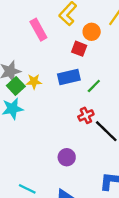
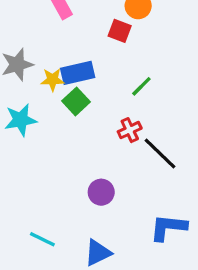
blue rectangle: (69, 77) -> (78, 73), moved
green square: (16, 86) -> (76, 101), moved

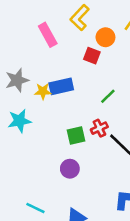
green square: (76, 101) -> (76, 136), moved, turned 30
purple circle: (101, 192) -> (70, 169), moved

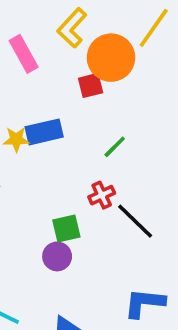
orange circle: (105, 37) -> (111, 58), size x1.6
red square: (92, 56) -> (91, 85), turned -35
green square: (76, 136) -> (66, 229), moved

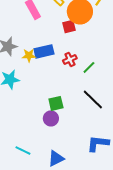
green line: (115, 147) -> (89, 67), moved
red cross: (102, 195) -> (70, 59), moved

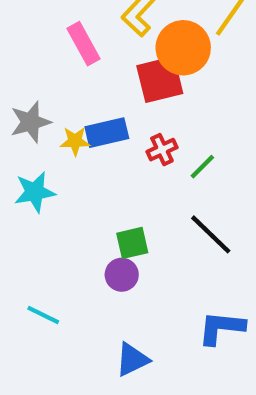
red square: (69, 26) -> (160, 80), size x1.6
cyan line: (23, 150) -> (43, 315), moved

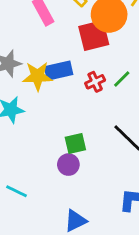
yellow star: (75, 141) -> (38, 76), size x1.5
green line: (202, 167) -> (122, 79), moved

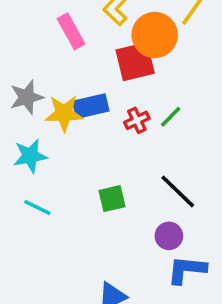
purple circle: (68, 165) -> (169, 236), moved
cyan line: (17, 191) -> (37, 207), moved

